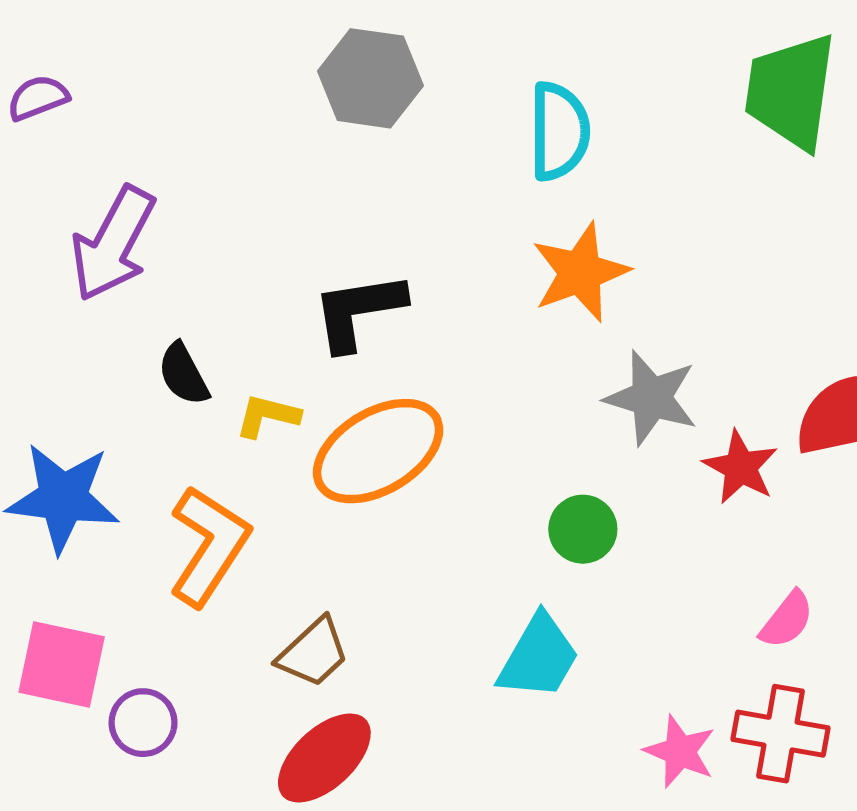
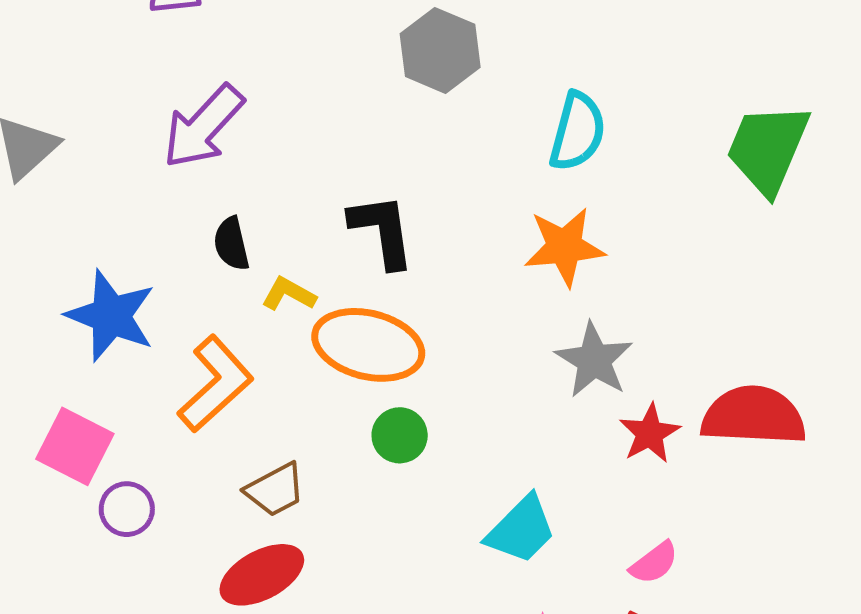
black L-shape: (358, 311) -> (382, 231), turned 76
orange ellipse: (378, 451) -> (368, 345), turned 30
green circle: (583, 529) -> (400, 435), moved
cyan trapezoid: (539, 657) -> (521, 530), moved

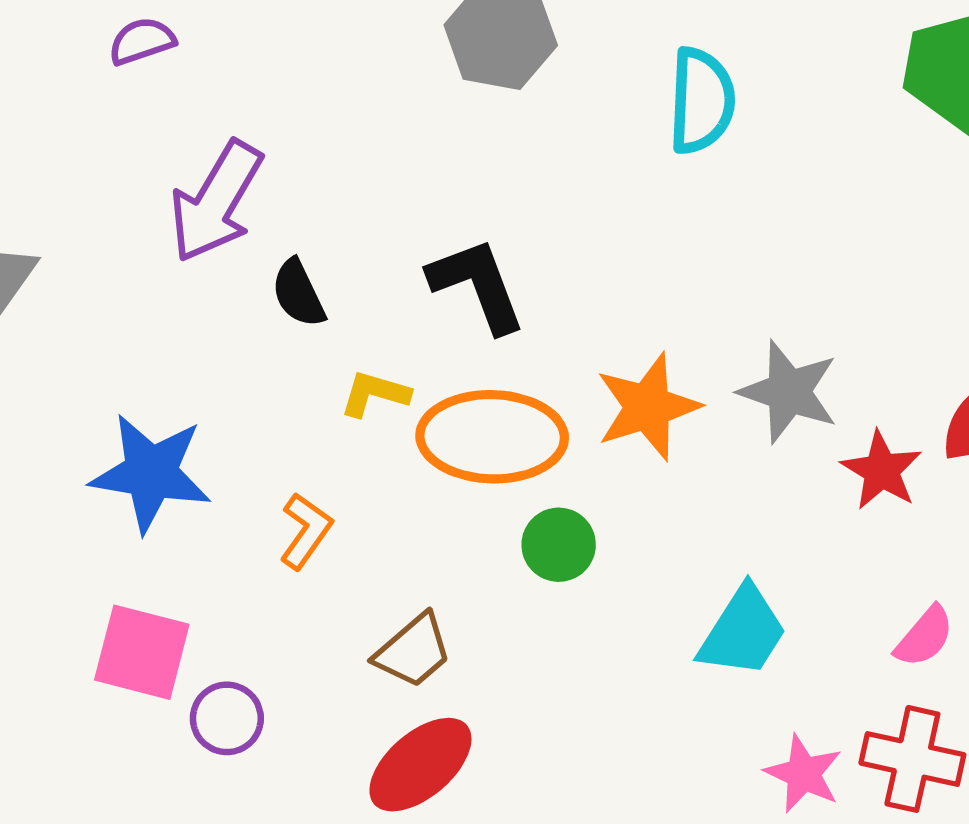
black semicircle: (231, 244) -> (298, 293), moved
orange star: (564, 247) -> (648, 407), moved
orange L-shape: (215, 384) -> (306, 531), size x0.6

